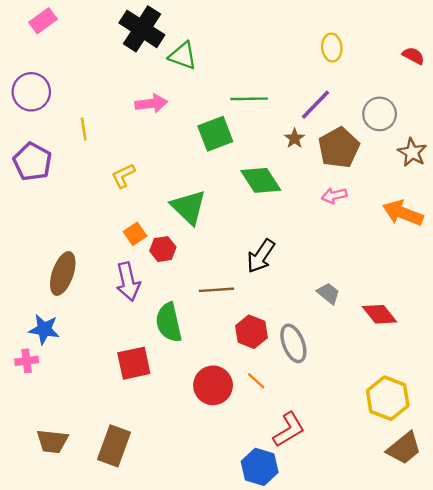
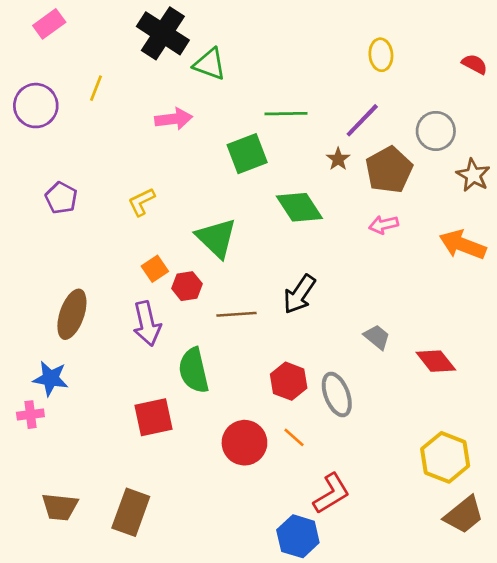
yellow line: (84, 129) -> (96, 88), moved, turned 30
purple pentagon: (32, 162) -> (61, 198), moved, size x0.7
brown line: (216, 290) -> (236, 314), moved

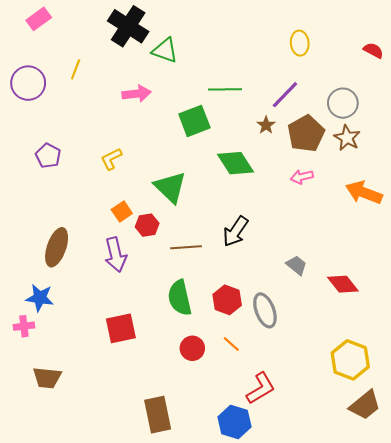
brown star: (473, 175) -> (347, 138), moved
green semicircle: (194, 370) -> (180, 298), moved
red circle: (244, 443) -> (192, 348), size x0.7
brown trapezoid: (60, 507) -> (47, 378), moved
brown rectangle: (131, 512) -> (158, 415), moved, turned -32

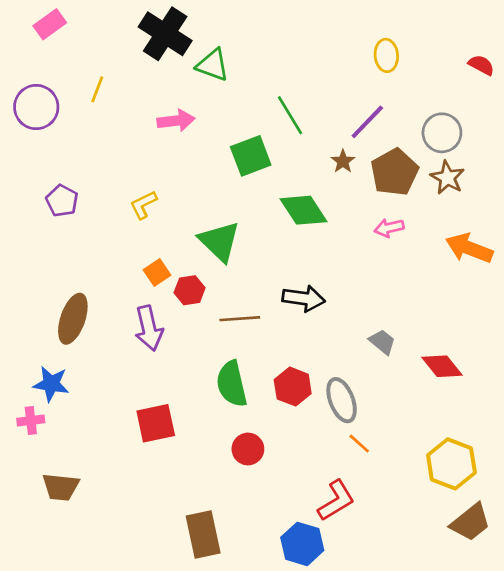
green line: (225, 89) -> (290, 115), turned 60
black arrow: (235, 231) -> (304, 298), turned -116
orange line: (231, 344) -> (359, 444), moved

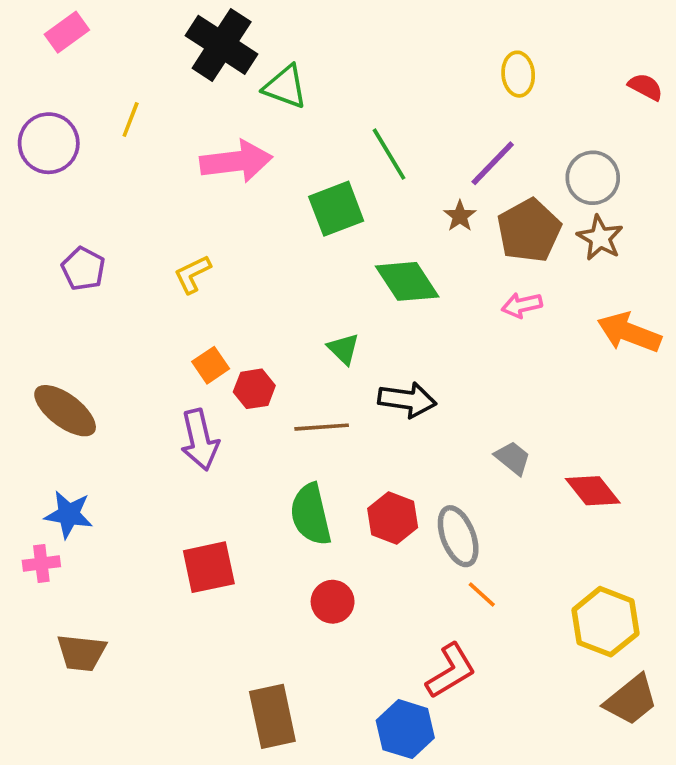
pink arrow: (176, 121) -> (236, 161), size x1.4
green triangle: (219, 241) -> (343, 349), moved, size x0.6
brown ellipse: (73, 319) -> (65, 411), moved, turned -72

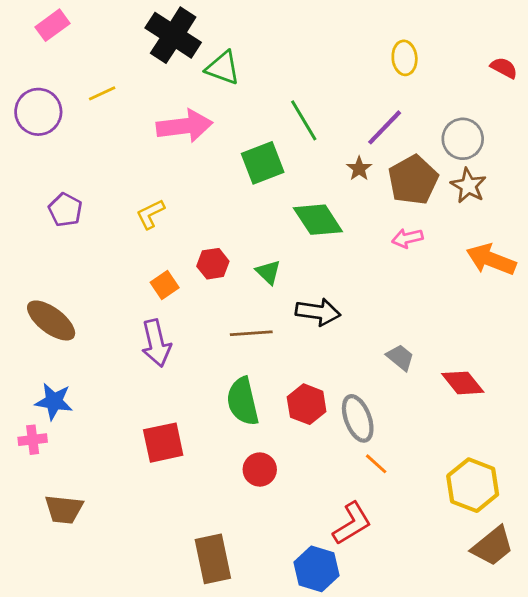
yellow line: (131, 120) -> (102, 93), turned 44
red hexagon: (254, 389) -> (213, 264), moved

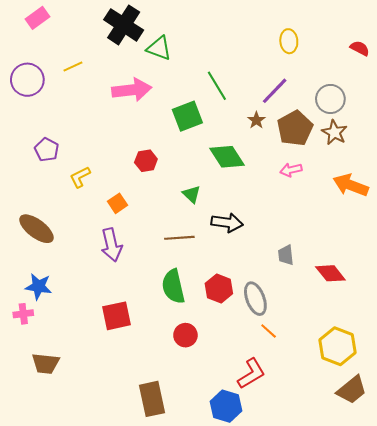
yellow L-shape: (150, 214) -> (80, 177), moved
red hexagon: (213, 264) -> (146, 161), moved
gray trapezoid: (400, 357) -> (286, 255), turned -135

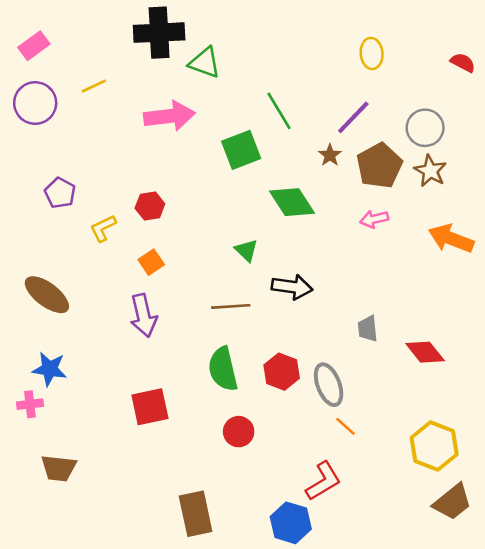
pink rectangle: (37, 18) -> (34, 46), moved
black cross: (124, 25) -> (159, 33), turned -36
red hexagon: (146, 161) -> (150, 206), moved

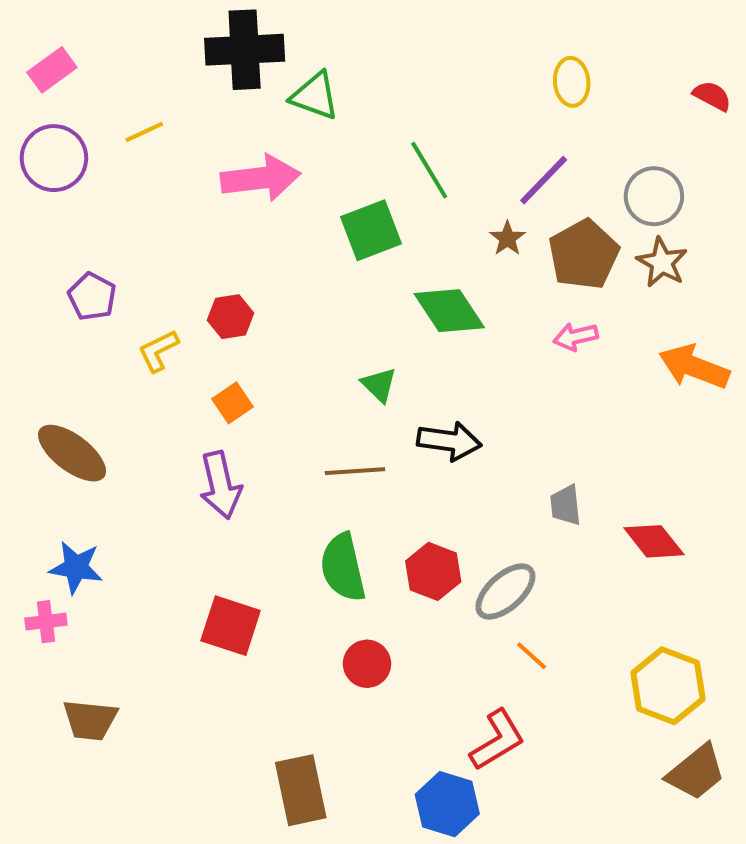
gray ellipse: (329, 385) -> (505, 592), turned 69
red square: (150, 407) -> (231, 626), turned 30

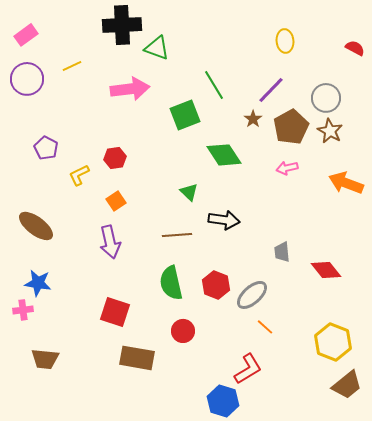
brown rectangle: (301, 790) -> (137, 358), moved, turned -68

